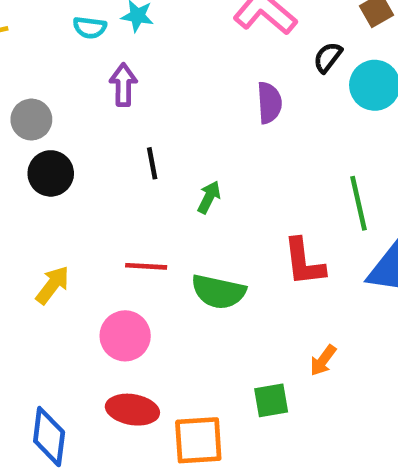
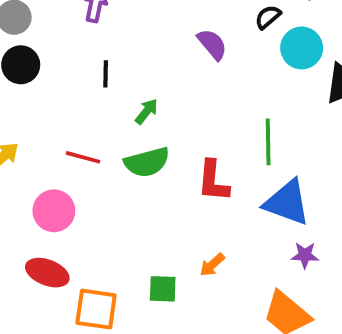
purple semicircle: (269, 103) -> (212, 44), turned -48
green semicircle: (218, 292) -> (147, 162), moved, turned -39

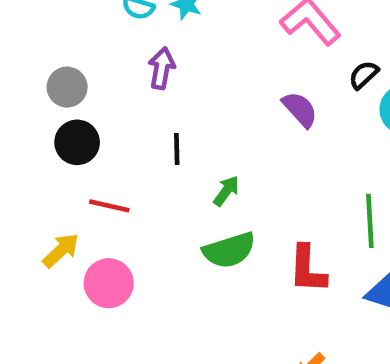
red line: (83, 157) -> (109, 206), moved
pink circle: (54, 211) -> (109, 283), moved

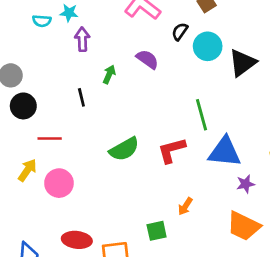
purple arrow: (162, 68) -> (82, 39), moved
green arrow: (226, 191) -> (109, 74), moved
red L-shape: (307, 269) -> (172, 150), turned 84

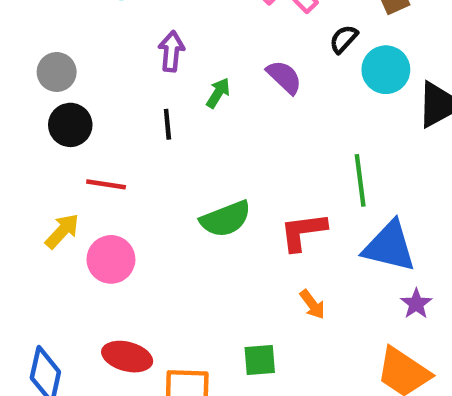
purple arrow: (82, 39) -> (171, 51), moved
purple star: (245, 184) -> (416, 304), turned -30
orange arrow: (185, 206) -> (312, 304), moved, turned -78

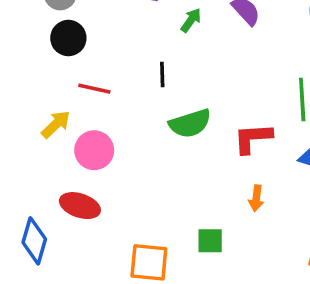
black line: (167, 124) -> (162, 75), moved
orange arrow: (312, 304) -> (256, 198), turned 40
red ellipse: (127, 357) -> (80, 206), moved

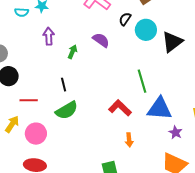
green semicircle: (190, 123) -> (67, 110), moved
red L-shape: (253, 138) -> (120, 108), turned 60

